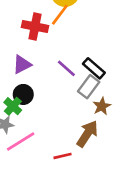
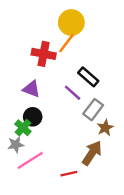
purple triangle: (22, 64) -> (31, 89), turned 48
black rectangle: (94, 68) -> (88, 77), moved

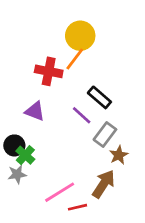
black circle: (33, 117) -> (14, 145), moved
pink line: (30, 160) -> (60, 192), moved

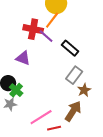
purple line: (82, 115) -> (46, 36), moved

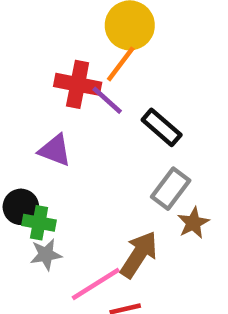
green cross: (16, 90) -> (39, 223), turned -32
gray star: (10, 104) -> (46, 255), moved
brown arrow: (73, 111) -> (139, 255), moved

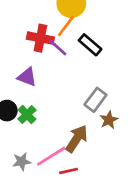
black rectangle: (162, 127) -> (90, 45), moved
green cross: (39, 223) -> (27, 115), moved, turned 36
gray star: (46, 255) -> (22, 162), moved

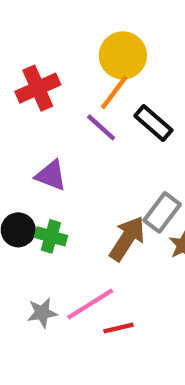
red cross: (40, 38) -> (38, 88), moved, turned -35
green cross: (27, 115) -> (51, 236), turned -30
brown arrow: (77, 139) -> (127, 239), moved

